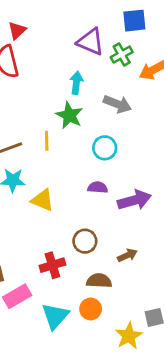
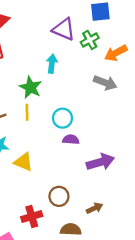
gray arrow: (117, 104) -> (105, 83), moved
green star: (69, 115) -> (31, 87), moved
cyan circle: (105, 148) -> (63, 118), moved
purple semicircle: (98, 187) -> (71, 139), moved

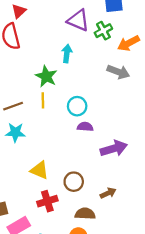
yellow triangle: (23, 162) -> (39, 170), moved

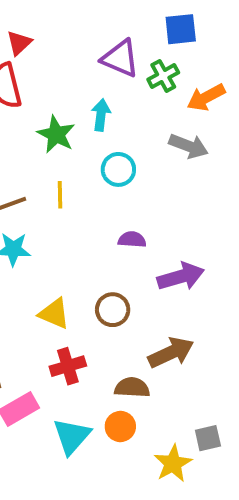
green star: (46, 76) -> (56, 134), moved
cyan circle: (77, 106) -> (118, 169), moved
brown circle: (74, 182) -> (113, 310), moved
brown arrow: (108, 193) -> (171, 352), size x1.6

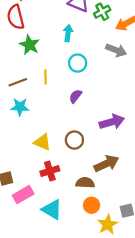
green star: (56, 134) -> (30, 45), moved
purple semicircle: (132, 240) -> (75, 96), moved, turned -56
orange circle: (120, 426) -> (92, 205), moved
cyan triangle: (72, 436) -> (52, 210), turned -40

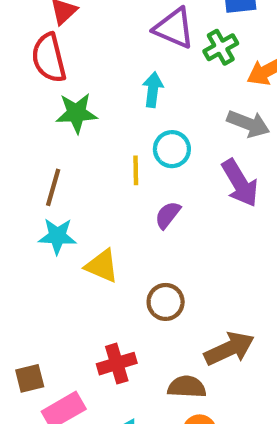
green star: (30, 45) -> (76, 113), turned -30
yellow line: (46, 77) -> (136, 170), moved
brown line: (18, 82) -> (53, 187), turned -54
purple arrow: (112, 122) -> (240, 183), moved, turned 75
yellow triangle: (42, 142) -> (102, 266), moved

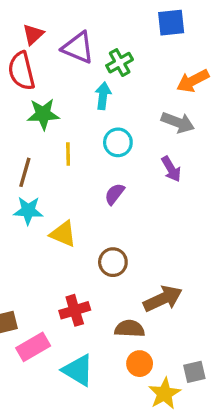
purple triangle: (174, 28) -> (78, 48), moved
green cross: (221, 47) -> (120, 63), moved
yellow line: (136, 170) -> (68, 154), moved
purple arrow: (240, 183) -> (171, 169), size x0.7

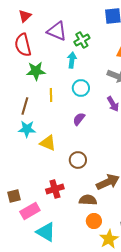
red triangle: (33, 34) -> (25, 16), moved
cyan triangle: (78, 370) -> (46, 232), moved

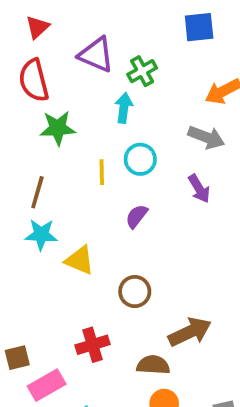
yellow line: (51, 95) -> (102, 172), moved

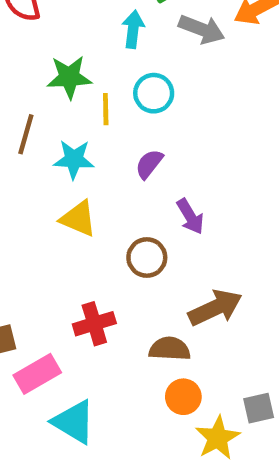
green star: (58, 128) -> (69, 77), moved
gray arrow: (206, 137) -> (202, 29), moved
purple arrow: (199, 189) -> (190, 216), moved
cyan star: (41, 235) -> (74, 159), moved

